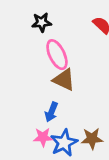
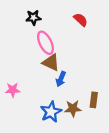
blue arrow: (51, 112) -> (61, 79), moved
pink star: (43, 137) -> (13, 90), moved

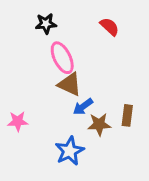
blue arrow: (61, 79) -> (83, 107), turned 32
brown rectangle: (94, 100) -> (127, 115), moved
brown star: (73, 109) -> (99, 124), moved

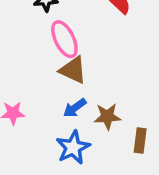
blue arrow: (83, 107) -> (75, 108), moved
brown rectangle: (127, 115) -> (140, 141), moved

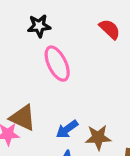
brown triangle: (73, 70) -> (23, 118), moved

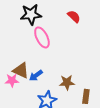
black star: (39, 26) -> (31, 14), size x1.5
blue arrow: (67, 129) -> (36, 75), moved

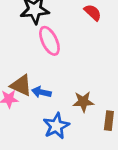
blue arrow: (36, 75) -> (41, 92), turned 48

